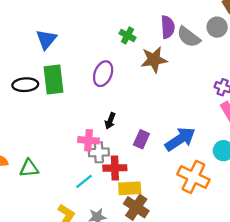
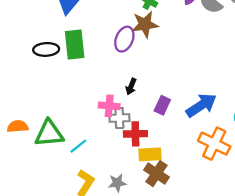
brown star: (154, 60) -> (145, 24), moved
green triangle: (29, 168) -> (49, 133), size x1.5
cyan line: (84, 181) -> (78, 146), moved

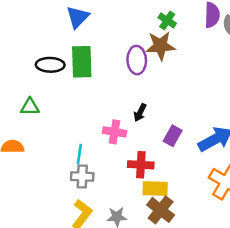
purple ellipse: (124, 39) -> (137, 60), turned -30
gray cross: (119, 118) -> (82, 177), moved
green triangle: (49, 133) -> (30, 107), moved, size x0.6
cyan line: (78, 146) -> (79, 154), moved, turned -48

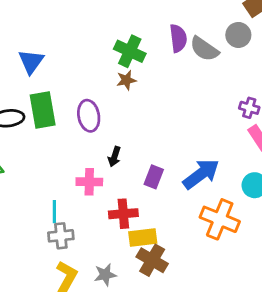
green cross: (167, 20) -> (130, 51), size x1.5
brown star: (160, 46) -> (126, 80), size x0.6
purple ellipse: (137, 60) -> (89, 116), moved

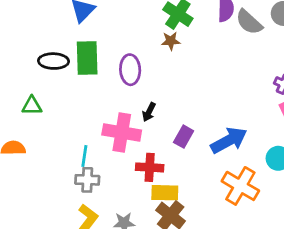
pink cross: (89, 182) -> (122, 132), size x1.5

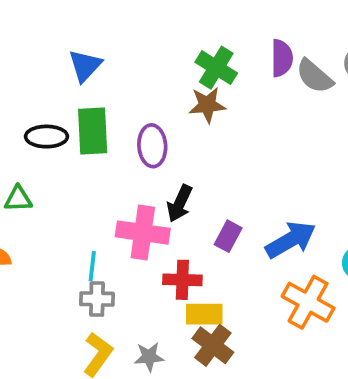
brown star: (171, 41) -> (207, 105), size x1.4
black arrow: (149, 112) -> (180, 203), size x1.4

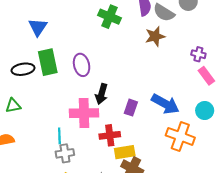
brown star: (207, 105) -> (155, 36), moved
blue arrow: (291, 240) -> (165, 104), turned 68

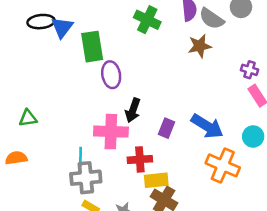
green rectangle: (48, 62) -> (92, 47), moved
black ellipse: (23, 69) -> (41, 22), moved
gray cross: (65, 153) -> (86, 178), size x1.4

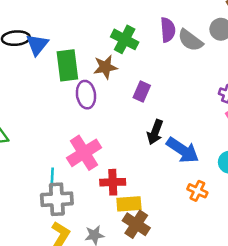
brown star: (200, 46) -> (105, 67), moved
black arrow: (133, 110) -> (155, 132), moved
purple rectangle: (166, 128) -> (142, 92), moved
pink cross: (111, 132) -> (84, 153), turned -36
orange cross: (223, 165) -> (197, 191), size x0.6

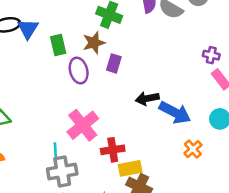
green rectangle: (67, 65) -> (58, 45), size x0.7
purple rectangle: (142, 92) -> (114, 63), moved
black arrow: (155, 132) -> (147, 98), turned 65
orange cross: (197, 191) -> (193, 149), turned 30

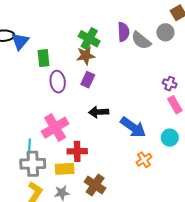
brown star: (94, 43) -> (86, 56), moved
black arrow: (147, 98) -> (99, 112), moved
yellow rectangle: (130, 168) -> (65, 169), moved

